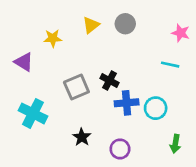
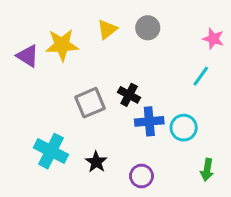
yellow star: (53, 38) -> (62, 45), size x1.5
purple triangle: (24, 62) -> (28, 56), moved
cyan line: (170, 65) -> (201, 76), turned -66
cyan cross: (33, 113) -> (51, 151), moved

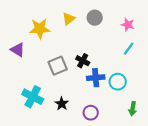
pink star: (213, 39) -> (128, 25), moved
purple triangle: (28, 56) -> (18, 50), moved

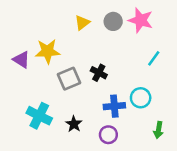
pink star: (128, 25) -> (141, 20), moved, size x1.5
yellow star: (40, 29) -> (48, 51), moved
blue cross: (96, 78) -> (114, 106), moved

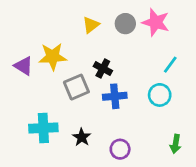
black cross: (99, 73) -> (103, 69), moved
cyan circle: (141, 98) -> (160, 95), moved
blue cross: (114, 106) -> (115, 96), moved
cyan cross: (39, 116) -> (43, 128), turned -30

